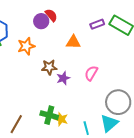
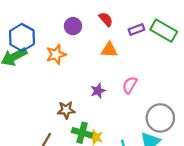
red semicircle: (51, 15) -> (106, 19), moved
brown star: (49, 67) -> (66, 110), moved

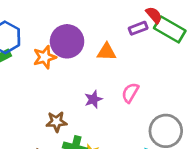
red semicircle: (106, 19) -> (154, 15), moved
purple circle: (73, 26) -> (67, 41), moved, size x1.6

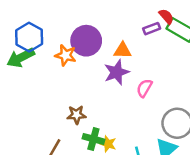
orange star: (45, 57) -> (66, 55), turned 30
purple star: (93, 99) -> (117, 72), moved, size x1.5

